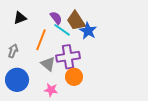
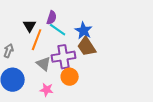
black triangle: (20, 18) -> (30, 26), moved, turned -40
purple semicircle: (56, 18) -> (52, 18), turned 56
brown trapezoid: (76, 21) -> (87, 47), moved

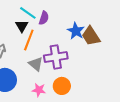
cyan line: (58, 30) -> (28, 13), moved
brown trapezoid: (87, 47) -> (91, 36), moved
orange circle: (70, 77) -> (62, 86), moved

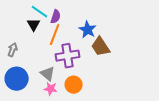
brown trapezoid: (91, 36) -> (101, 47), moved
orange line: (29, 40) -> (55, 35), moved
gray triangle: (36, 64) -> (48, 74), moved

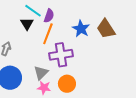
brown trapezoid: (101, 47) -> (106, 29), moved
gray triangle: (48, 74) -> (41, 73), turned 35

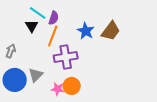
brown trapezoid: (106, 29) -> (111, 31), turned -110
gray triangle: (41, 73) -> (36, 75), moved
pink star: (44, 88) -> (58, 89), moved

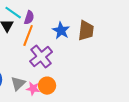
brown trapezoid: (111, 31) -> (86, 31), turned -30
purple cross: (66, 57) -> (41, 57), turned -30
gray triangle: (36, 75) -> (18, 84), moved

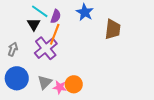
blue star: (61, 31) -> (85, 12), moved
purple cross: (41, 57) -> (46, 48), moved

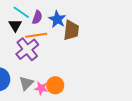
blue star: (85, 12) -> (57, 19), moved
brown trapezoid: (113, 29) -> (71, 30), moved
orange line: (55, 34) -> (36, 35), turned 60

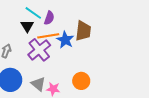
blue star: (57, 19) -> (65, 40), moved
gray triangle: (26, 83) -> (38, 84), turned -35
orange circle: (55, 85) -> (81, 81), moved

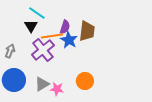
purple semicircle: (49, 18) -> (65, 27), moved
gray triangle: (38, 84) -> (42, 84), turned 49

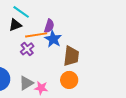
black triangle: (31, 26) -> (15, 25), turned 40
brown trapezoid: (87, 31) -> (71, 56), moved
purple cross: (43, 50) -> (27, 49), size x0.6

